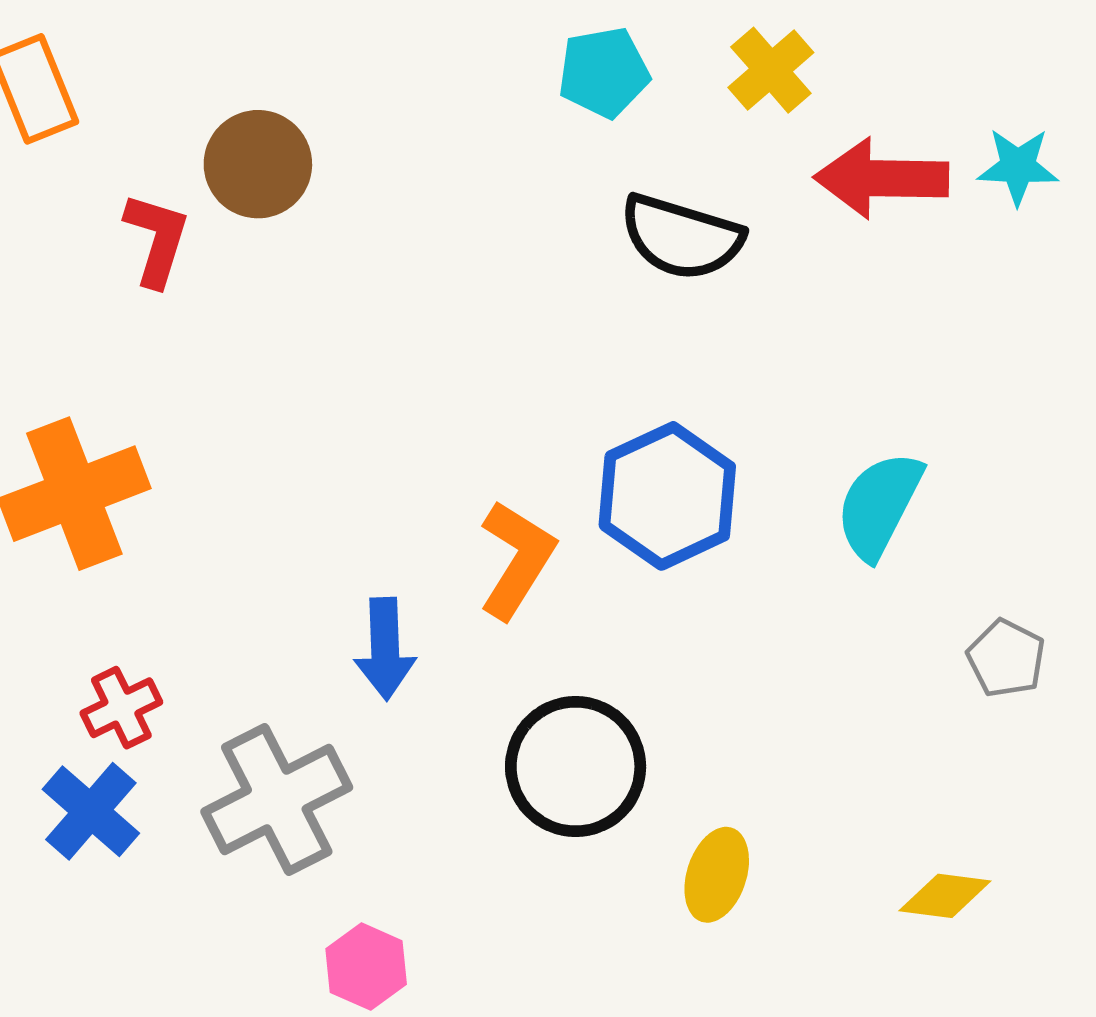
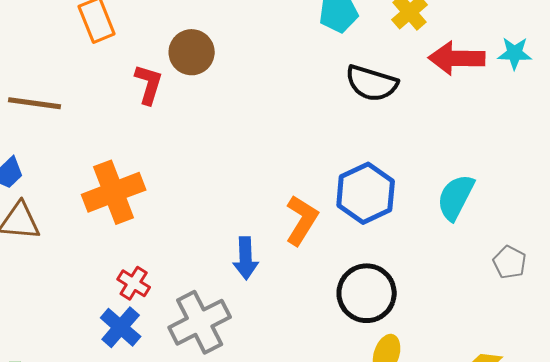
red cross: (121, 708) -> (134, 283), turned -32
black circle: (576, 767) -> (367, 293), moved

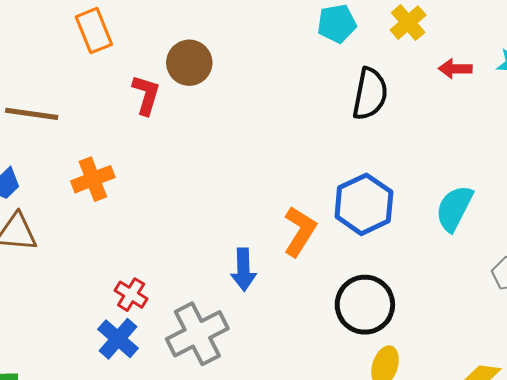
red arrow: (457, 58) -> (455, 69), size x0.6
black semicircle: (372, 83) -> (370, 94), turned -96
orange cross: (114, 192) -> (93, 179), moved, size x0.7

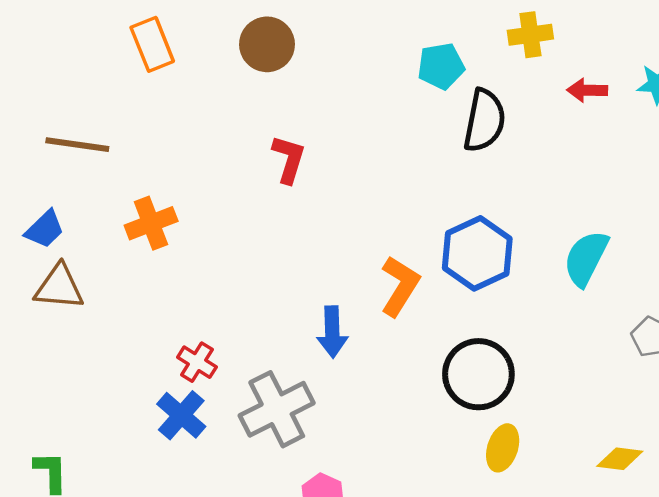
yellow cross: (408, 23) -> (530, 35), turned 33
cyan pentagon: (337, 24) -> (441, 66), moved
brown circle: (189, 63) -> (267, 44), moved
red L-shape: (146, 95) -> (289, 159), moved

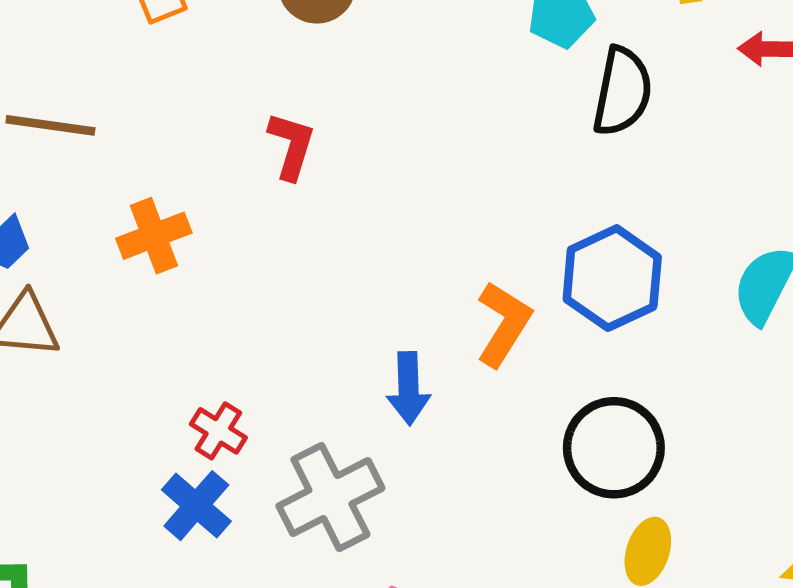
red L-shape: (289, 159) -> (291, 146), moved

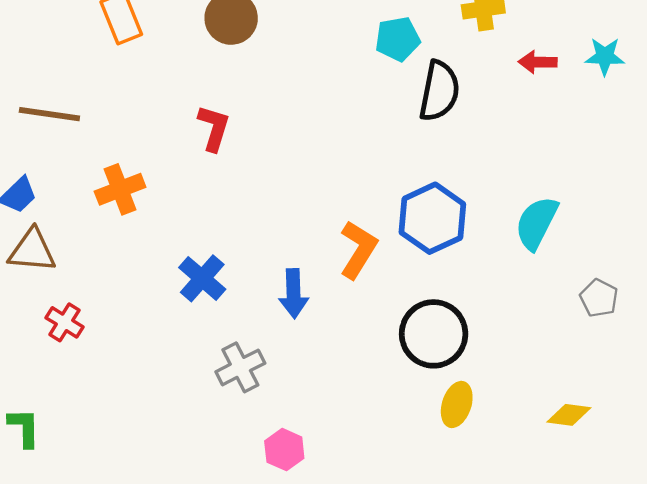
red cross: (218, 431) -> (65, 322), moved
gray cross: (330, 497) -> (240, 367), size x0.7
blue cross: (196, 506) -> (202, 278), moved

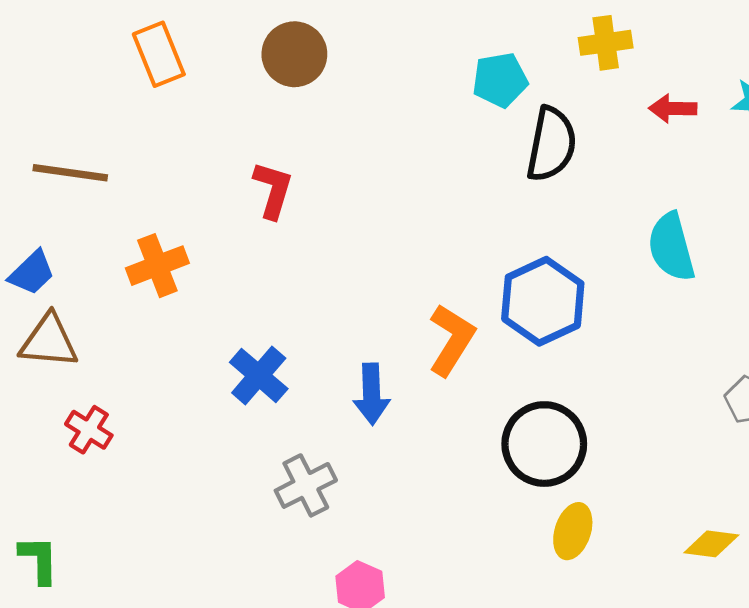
cyan semicircle: (537, 223) -> (671, 247), moved, turned -42

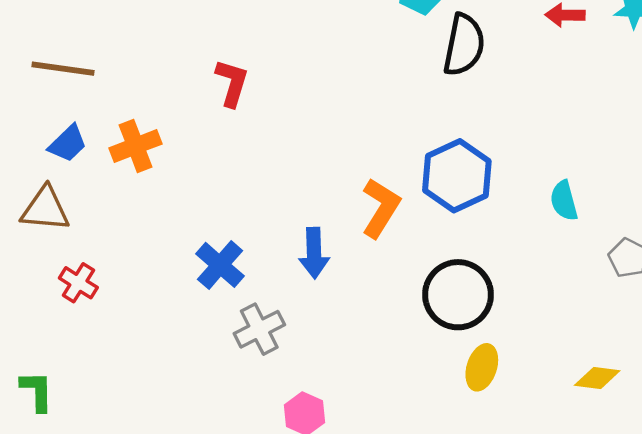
cyan semicircle: (671, 247) -> (564, 201), moved, size x0.7
blue trapezoid: (32, 273) -> (68, 144), moved
blue cross: (259, 375) -> (220, 265), moved

